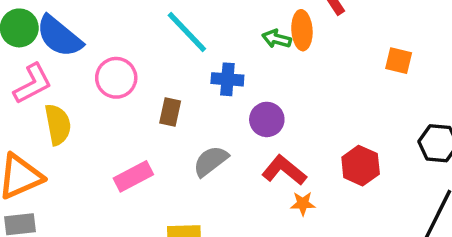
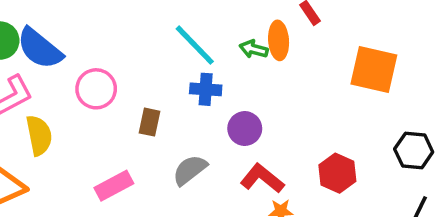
cyan line: (187, 32) -> (195, 45), moved
orange square: (399, 61) -> (374, 70), size x1.8

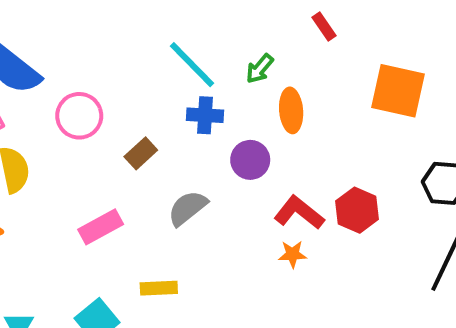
orange ellipse: (279, 40) -> (291, 110), moved
green arrow: (254, 49) -> (260, 69), turned -64
brown rectangle: (150, 122) -> (141, 153), turned 36
red L-shape: (262, 178) -> (299, 213), moved

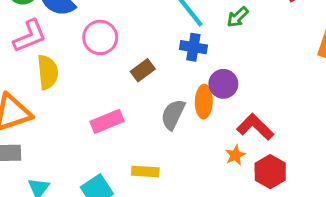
orange ellipse: (291, 110) -> (204, 102), moved
gray semicircle: (188, 208) -> (173, 114), turned -32
red hexagon: (357, 210) -> (270, 172), moved
orange star: (293, 254) -> (235, 155), moved, turned -30

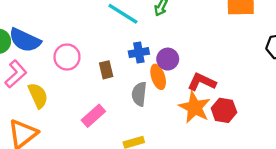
blue cross: (193, 47) -> (139, 53), moved
brown rectangle: (143, 70) -> (106, 70), turned -48
orange star: (235, 155) -> (195, 107), size x2.0

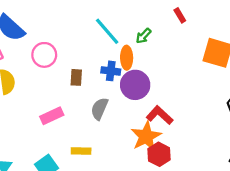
purple circle: (168, 59) -> (135, 85), size x1.4
orange ellipse: (158, 77) -> (127, 58), moved
red hexagon: (224, 110) -> (159, 154), moved

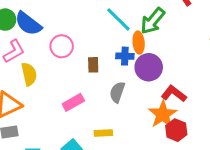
green arrow: (143, 36) -> (153, 21), size x1.8

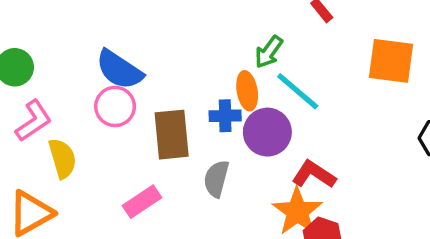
cyan line: (118, 19) -> (298, 91), moved
green arrow: (153, 21) -> (269, 52), size x0.7
blue semicircle: (28, 24) -> (119, 70), moved
brown rectangle: (93, 65) -> (172, 135), size x1.8

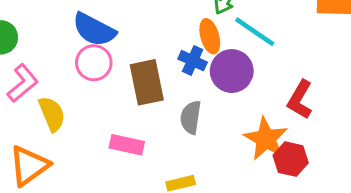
blue cross: (225, 116) -> (193, 61), turned 32
red L-shape: (314, 174) -> (300, 100), moved, turned -87
pink rectangle: (142, 202) -> (127, 145), turned 52

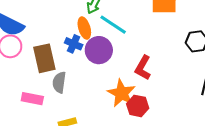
gray semicircle: (191, 117) -> (59, 82), moved

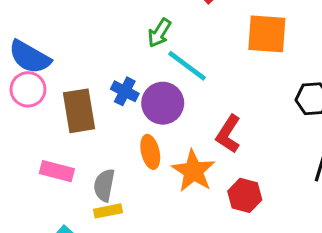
orange ellipse: (84, 28) -> (150, 152), moved
gray semicircle: (59, 82) -> (104, 185), moved
red hexagon: (138, 106) -> (245, 195), moved

